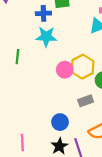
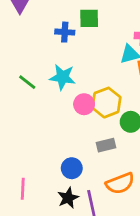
cyan star: (46, 37) -> (63, 77), moved
green line: (17, 57) -> (27, 82), turned -64

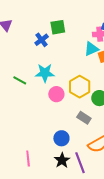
blue cross: (65, 32) -> (42, 40), turned -32
pink circle: (84, 104) -> (56, 94), moved
gray rectangle: (106, 145) -> (84, 118), turned 56

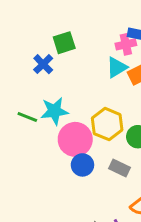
green line: (20, 80) -> (27, 117), moved
pink circle: (56, 94) -> (75, 139), size x1.5
blue circle: (61, 138) -> (82, 165), moved

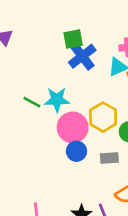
blue cross: (43, 64) -> (82, 56), moved, size x1.5
gray rectangle: (119, 168) -> (109, 158), turned -36

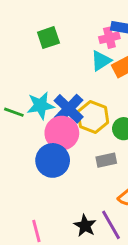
blue cross: (82, 56) -> (69, 109), moved
blue circle: (76, 151) -> (53, 160), moved, size x1.5

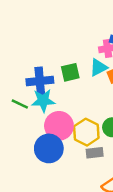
green square: (48, 38) -> (70, 72), moved
blue cross: (69, 109) -> (40, 81), moved, turned 35
yellow hexagon: (93, 117) -> (86, 132), moved

